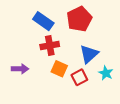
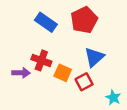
red cross: (50, 45) -> (41, 60), moved, turned 30
cyan star: (106, 73) -> (113, 98), moved

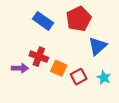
blue triangle: (94, 57) -> (98, 46), moved
cyan star: (113, 98) -> (104, 78), moved

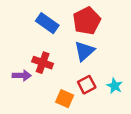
blue triangle: (98, 46) -> (84, 51), moved
orange square: (59, 68) -> (65, 99), moved

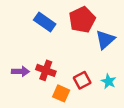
blue triangle: (84, 51) -> (105, 40), moved
red cross: (43, 63) -> (46, 70), moved

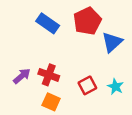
purple arrow: (20, 71) -> (22, 76), turned -42
orange square: (61, 93) -> (51, 102), moved

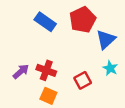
cyan star: (116, 87) -> (110, 68), moved

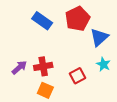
red cross: (46, 70) -> (43, 66), turned -30

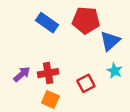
red pentagon: (77, 19) -> (86, 20), turned 30

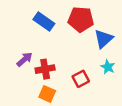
purple arrow: (22, 74) -> (24, 59), moved

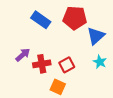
red square: (81, 79) -> (67, 65), moved
orange square: (47, 94) -> (58, 87), moved

